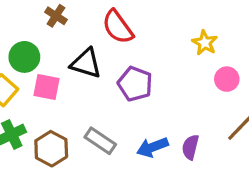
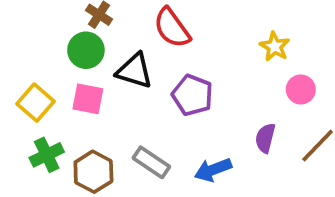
green circle: (24, 57) -> (86, 50), moved
purple semicircle: (190, 147) -> (265, 138), moved

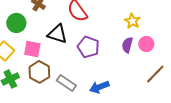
green circle: (86, 50) -> (16, 23), moved
purple semicircle: (265, 138) -> (127, 45), moved
brown hexagon: (93, 172) -> (39, 72), moved

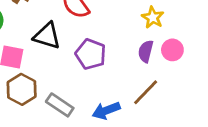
brown line: (155, 74) -> (146, 92), moved

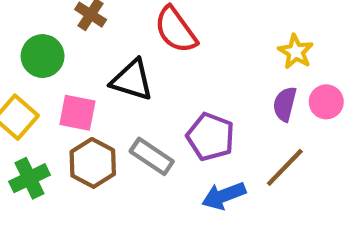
purple pentagon: (91, 54) -> (211, 137), moved
gray rectangle: (60, 105) -> (152, 156), moved

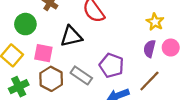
black triangle: (132, 80) -> (71, 36), turned -30

